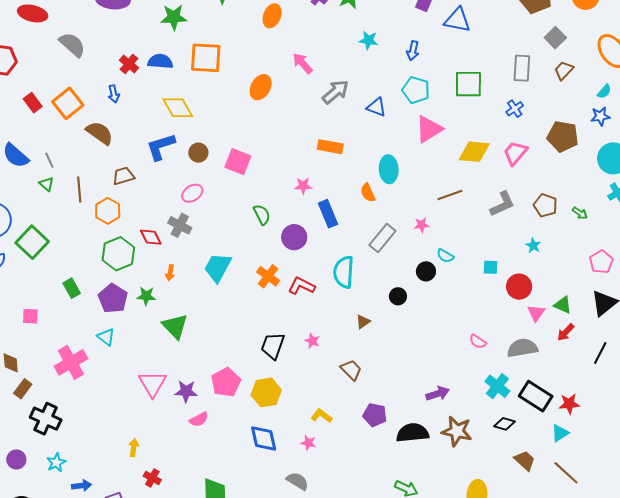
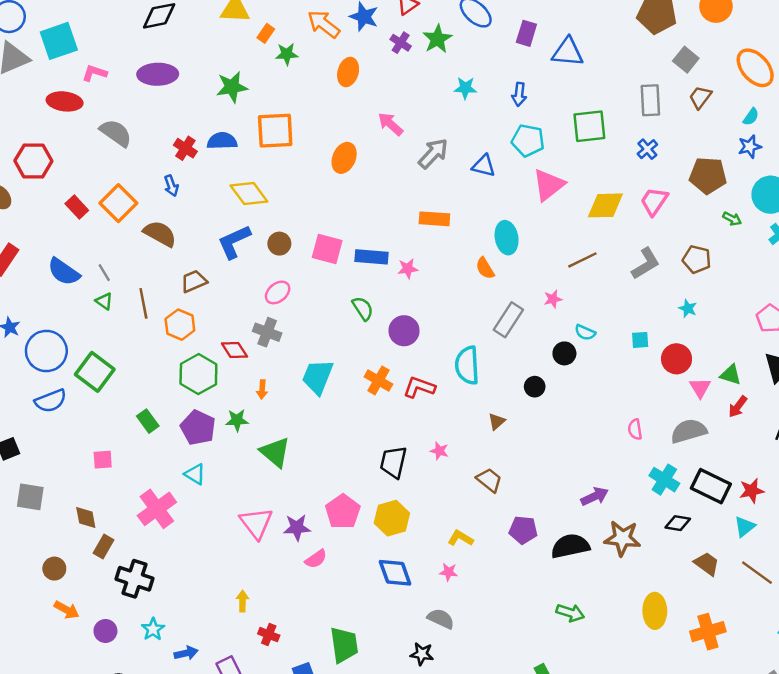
green arrow: (580, 213) -> (732, 219), moved
blue rectangle: (328, 214) -> (372, 257), moved, turned -56
pink semicircle: (478, 342) -> (635, 429), turned 54

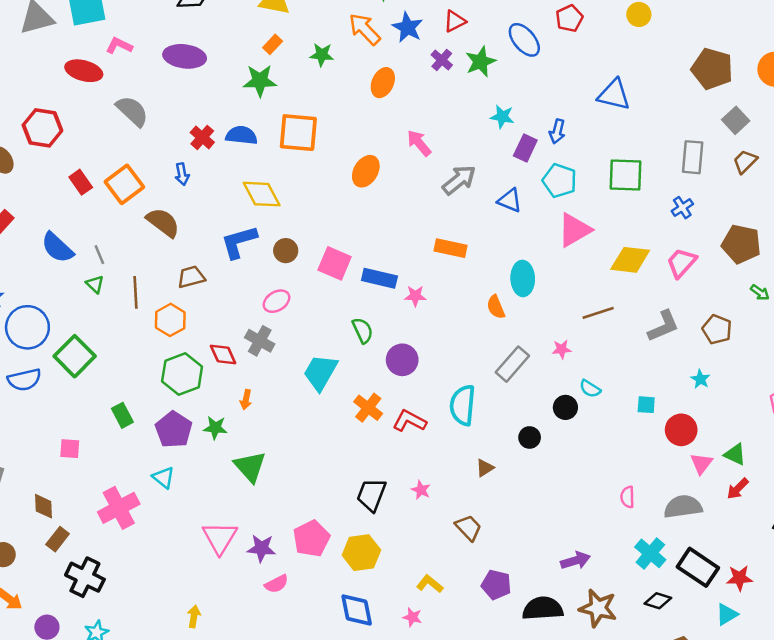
orange rectangle: (266, 33) -> (273, 44), moved
purple rectangle: (526, 33) -> (525, 148), moved
cyan trapezoid: (318, 377) -> (320, 372), moved

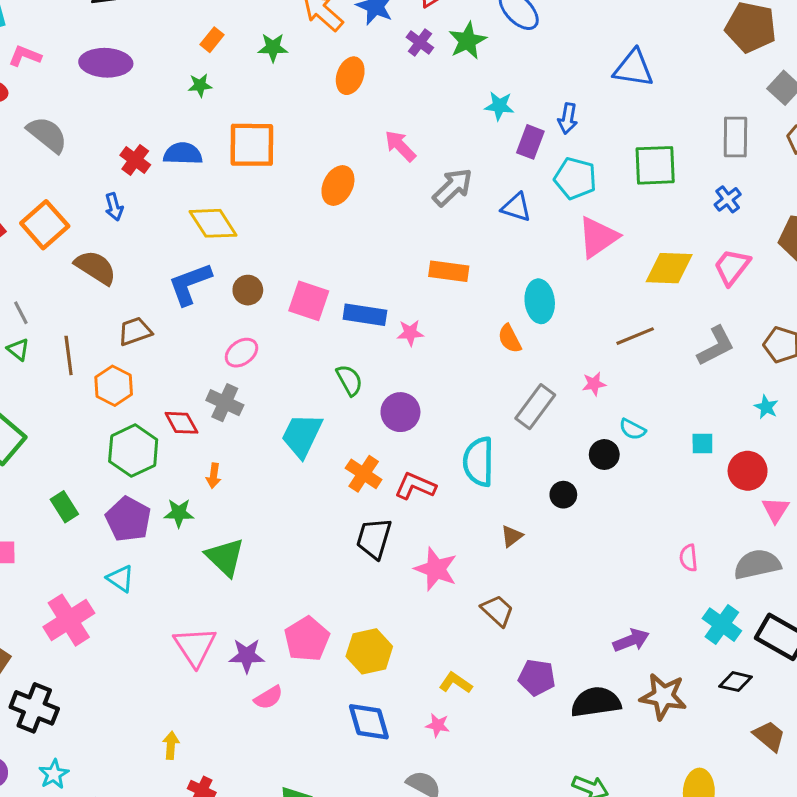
green star: (260, 81) -> (200, 85), size x0.6
pink star: (421, 490) -> (436, 569), size x1.8
black trapezoid: (371, 495) -> (374, 538), moved

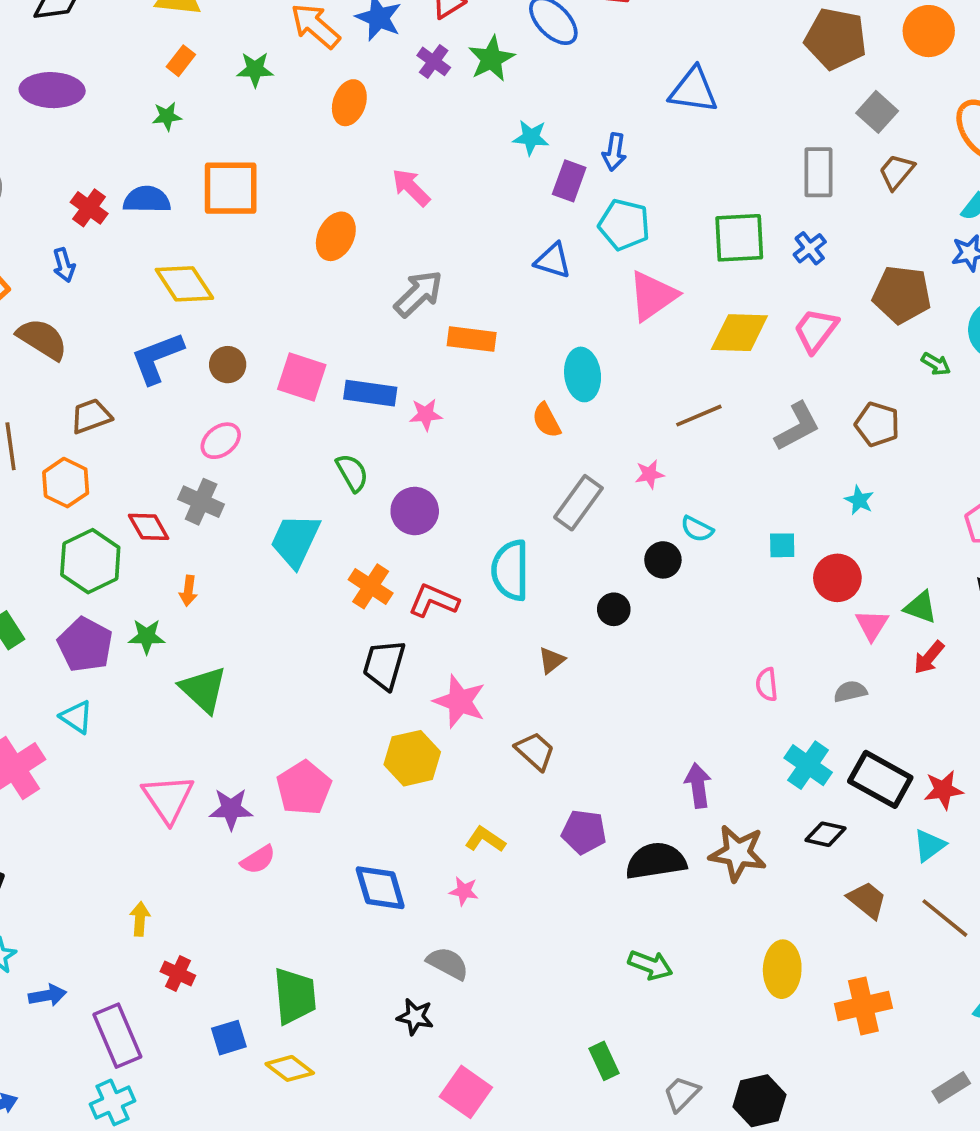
green square: (655, 165) -> (739, 238), moved
gray arrow: (453, 187) -> (418, 294), moved
gray semicircle: (757, 564) -> (850, 691), size x0.6
purple arrow: (631, 640) -> (698, 786), turned -76
yellow hexagon: (369, 651) -> (412, 758), moved

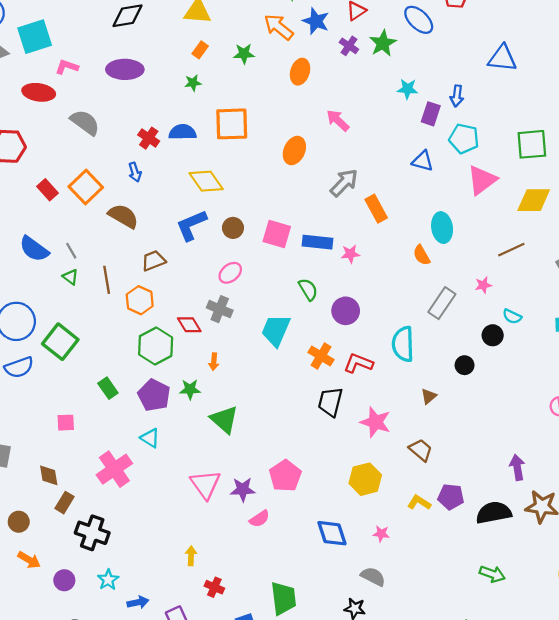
orange rectangle: (472, 339) -> (376, 209), turned 56
yellow hexagon: (412, 758) -> (365, 479), moved
yellow L-shape: (485, 839) -> (419, 503), moved

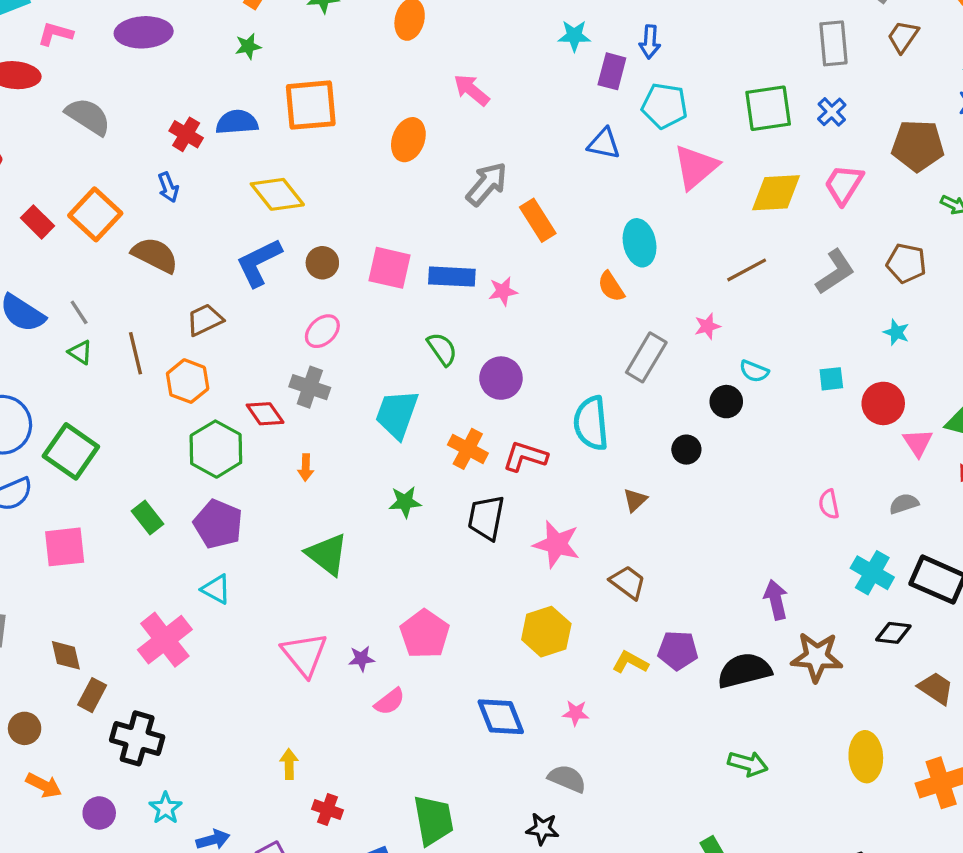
green star: (190, 389) -> (405, 502), moved
pink square: (66, 423) -> (65, 547), moved, size x1.5
purple star: (243, 489) -> (361, 659), size x0.7

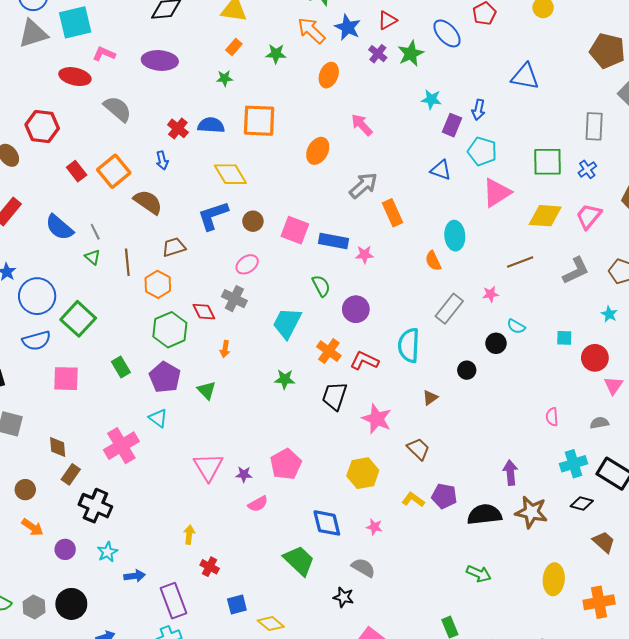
green triangle: (327, 554) -> (206, 390), moved, size x0.7
cyan cross: (872, 573) -> (574, 464), turned 35
green trapezoid: (433, 820) -> (299, 561), moved, turned -44

